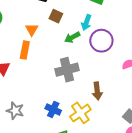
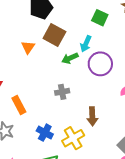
brown square: (56, 16) -> (54, 35), size x1.5
orange rectangle: (25, 50) -> (19, 105), moved, turned -42
gray cross: (67, 70) -> (62, 92), size x0.6

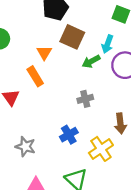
orange rectangle: (19, 105) -> (35, 76), moved
blue cross: (45, 133) -> (69, 135), moved, turned 35

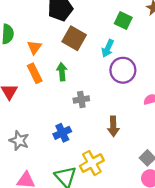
orange triangle: (44, 53) -> (34, 47), moved
green arrow: (91, 61) -> (62, 72), moved, turned 108
yellow cross: (101, 149) -> (92, 163), moved

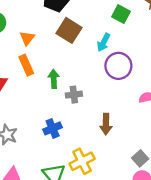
green arrow: (62, 72) -> (54, 79), moved

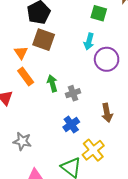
brown square: (69, 30) -> (44, 40), moved
blue cross: (53, 128) -> (71, 124), moved

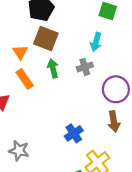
purple circle: (107, 59) -> (116, 89), moved
green arrow: (52, 83) -> (53, 68), moved
gray cross: (73, 93) -> (85, 67), moved

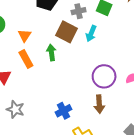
brown square: (46, 38) -> (67, 32), moved
gray cross: (85, 67) -> (79, 11), moved
gray star: (19, 151) -> (15, 109), moved

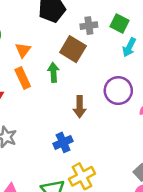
cyan arrow: (91, 33) -> (129, 47), moved
purple circle: (104, 76) -> (118, 91), moved
brown arrow: (99, 104) -> (80, 107), moved

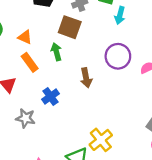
orange triangle: (23, 50) -> (25, 37), turned -32
blue cross: (63, 142) -> (50, 97), moved

